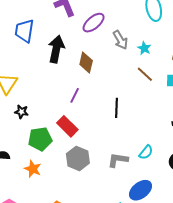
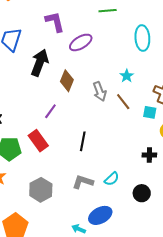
gray arrow: (120, 40) -> (100, 91), moved
black line: (117, 108) -> (83, 141), moved
gray hexagon: (78, 158) -> (41, 190), moved

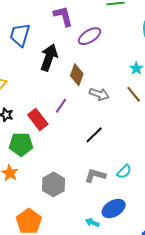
gray arrow: (100, 91) -> (99, 94), moved, turned -48
red rectangle: (38, 141) -> (38, 119), moved
black line: (83, 141) -> (94, 135), turned 36

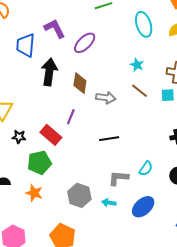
blue trapezoid: (20, 35) -> (26, 45), moved
black line: (94, 135) -> (109, 139), turned 48
cyan arrow: (92, 223) -> (109, 203), moved

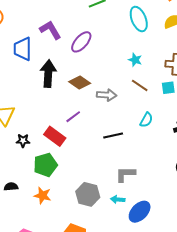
brown diamond: (80, 83) -> (80, 82), turned -60
purple line: (71, 117) -> (73, 117), turned 35
cyan semicircle: (146, 169) -> (146, 120), moved
blue ellipse: (143, 207) -> (140, 212), moved

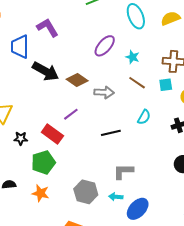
purple ellipse: (81, 42) -> (105, 46), moved
black arrow: (48, 74) -> (46, 71), turned 116

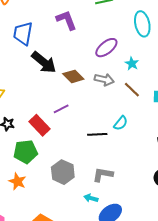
purple L-shape: (48, 28) -> (66, 20), moved
gray arrow: (104, 92) -> (104, 80), moved
cyan semicircle: (144, 117) -> (121, 123), moved
gray hexagon: (86, 192) -> (63, 172), moved

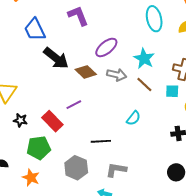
blue trapezoid: (23, 34) -> (35, 30), turned -35
purple ellipse: (106, 48) -> (106, 47), moved
cyan star: (132, 64) -> (144, 58), size x1.5
black line: (97, 134) -> (101, 141), moved

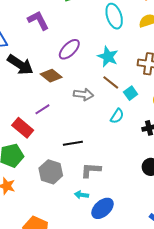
gray arrow: (117, 75) -> (84, 94), moved
cyan square: (172, 91) -> (131, 93), moved, turned -32
cyan semicircle: (134, 118) -> (117, 116), moved

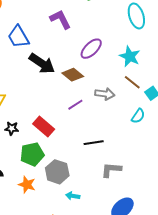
purple line: (42, 109) -> (75, 105), moved
gray hexagon: (51, 172) -> (57, 172), moved
cyan arrow: (82, 195) -> (73, 196), moved

